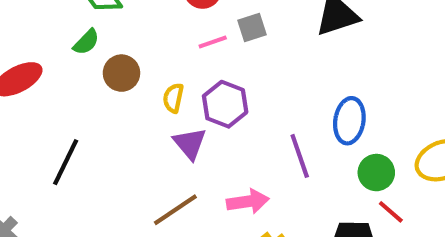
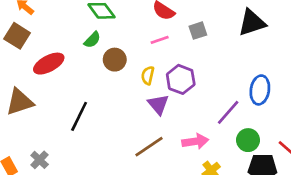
pink line: (213, 42) -> (160, 40), moved
purple line: (300, 156) -> (228, 112), turned 60
green circle: (376, 173) -> (248, 140), moved

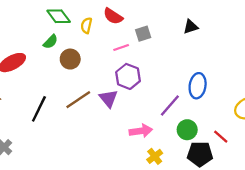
black triangle: (252, 23) -> (191, 27), size x0.6
pink line: (160, 40) -> (121, 47), moved
yellow semicircle: (148, 75) -> (86, 25), moved
brown line: (149, 147) -> (78, 100), moved

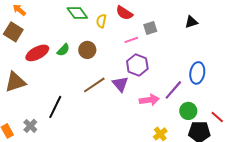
green semicircle: (50, 42) -> (63, 50), moved
black line: (39, 109) -> (55, 107), moved
pink arrow: (141, 131) -> (149, 100), moved

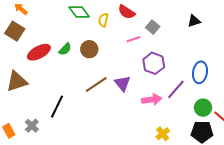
gray square: (150, 28) -> (153, 27), turned -32
purple hexagon: (137, 65) -> (154, 63), moved
green circle: (188, 111) -> (203, 108), moved

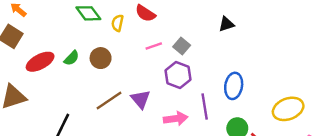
gray square: (153, 27) -> (182, 46), moved
purple line: (176, 89) -> (205, 106), turned -50

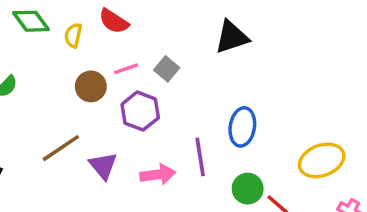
black triangle: (226, 24) -> (232, 37), size x1.5
brown circle: (101, 58) -> (91, 86), moved
purple hexagon: (178, 75) -> (140, 111), moved
purple triangle: (140, 99) -> (103, 166), moved

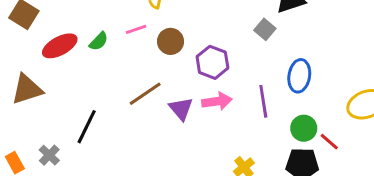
pink line: (126, 69) -> (136, 29), moved
gray square: (167, 69) -> (265, 29), moved
pink arrow: (158, 175) -> (217, 101), moved

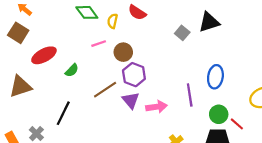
gray square: (265, 29) -> (182, 33), moved
green semicircle: (99, 41) -> (72, 70), moved
purple hexagon: (212, 62) -> (134, 75), moved
pink arrow: (217, 101) -> (156, 107), moved

